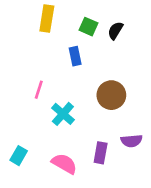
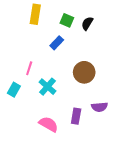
blue rectangle: (75, 56) -> (57, 43), turned 56
cyan rectangle: (19, 156) -> (14, 90), moved

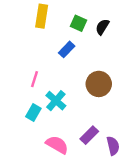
cyan rectangle: (14, 90) -> (33, 113), moved
purple semicircle: (99, 107) -> (113, 146), moved, turned -98
purple rectangle: (76, 116) -> (89, 135), turned 35

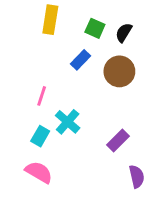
brown circle: (99, 84) -> (119, 71), moved
purple rectangle: (89, 135) -> (118, 141), moved
pink semicircle: (57, 145) -> (39, 172), moved

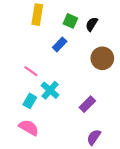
brown circle: (119, 71) -> (102, 58), moved
pink line: (42, 96) -> (31, 71), turned -72
purple semicircle: (137, 176) -> (94, 137), moved, turned -133

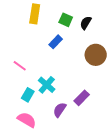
pink line: (31, 71) -> (20, 66), moved
purple semicircle: (94, 137) -> (60, 110), moved

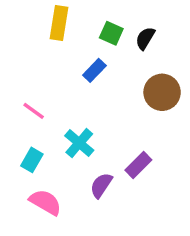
cyan rectangle: (28, 95) -> (32, 160), moved

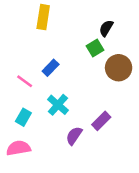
green square: (111, 33) -> (95, 48), moved, turned 35
blue rectangle: (94, 70) -> (51, 68), moved
pink semicircle: (45, 202) -> (18, 148), moved, turned -40

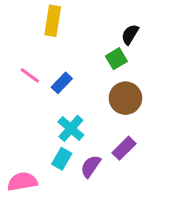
brown circle: (119, 68) -> (125, 98), moved
pink line: (25, 81) -> (30, 75), moved
cyan rectangle: (23, 117) -> (62, 159), moved

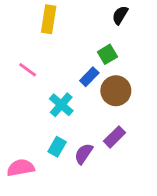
black semicircle: (130, 34) -> (120, 15), moved
blue rectangle: (62, 83) -> (89, 77), moved
cyan cross: (71, 128) -> (61, 105), moved

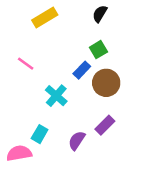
black semicircle: (120, 15) -> (100, 14), moved
yellow rectangle: (49, 19) -> (45, 18), turned 50
cyan rectangle: (57, 147) -> (40, 134), moved

